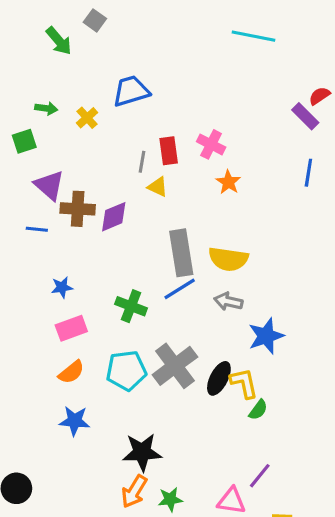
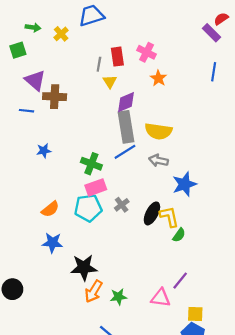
yellow triangle: (158, 187) -> (110, 81), turned 32
purple diamond: (114, 217) -> (126, 102), moved
pink rectangle: (71, 328) -> (96, 187), moved
gray cross: (175, 366) -> (122, 205), size x0.5
black star: (142, 452) -> (84, 268), moved

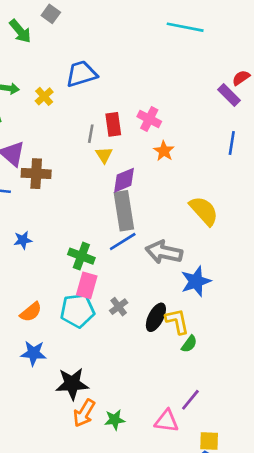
yellow semicircle: (158, 131) -> (204, 211), moved, turned -140
gray arrow: (158, 160) -> (164, 252), size x1.5
pink rectangle: (96, 187) -> (87, 285), turned -54

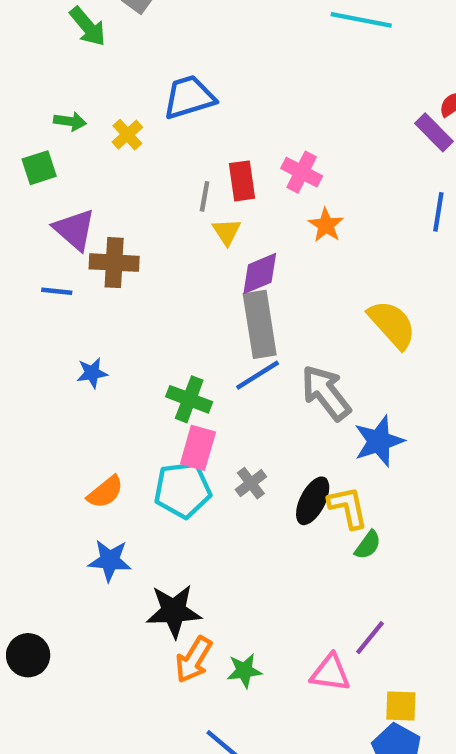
gray arrow: (164, 252) -> (326, 393), turned 40

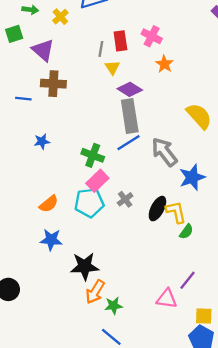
purple triangle: (74, 229) -> (43, 50), moved
purple diamond: (260, 274) -> (130, 89), turned 55
pink rectangle: (198, 448) -> (97, 181), turned 30
green star: (244, 671) -> (114, 306), moved

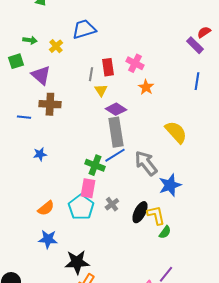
green cross: (93, 155) -> (95, 165), moved
pink rectangle: (97, 181) -> (88, 188), turned -36
cyan pentagon: (89, 203) -> (81, 207), turned -30

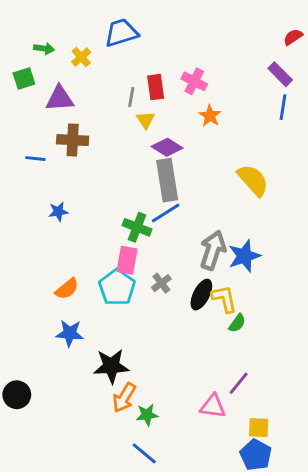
purple rectangle: (195, 45) -> (280, 74), moved
purple triangle: (41, 75) -> (60, 99), turned -45
gray arrow: (146, 163) -> (213, 250), moved, turned 56

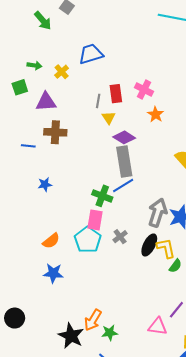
black star: (111, 366) -> (71, 336), moved, turned 30

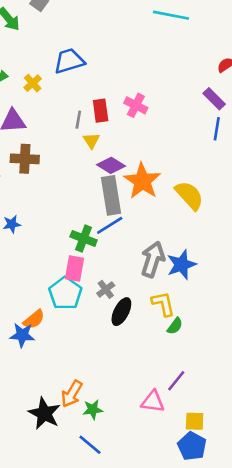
orange star: (156, 114) -> (142, 181), moved, size x1.8
orange semicircle: (51, 241) -> (34, 319), moved
black ellipse: (149, 245) -> (121, 312), moved

